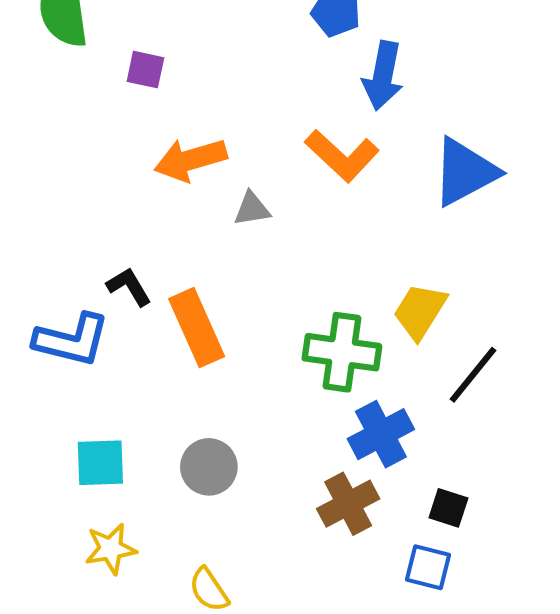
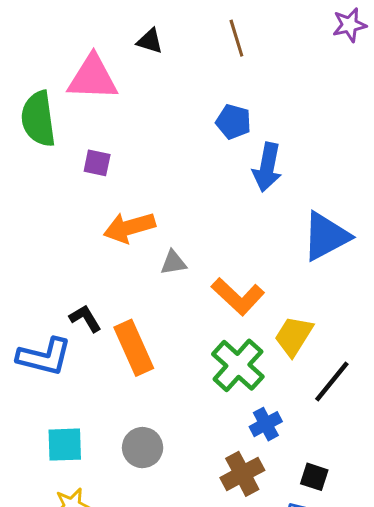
orange L-shape: (342, 156) -> (238, 296), moved
green cross: (342, 352) -> (238, 365), turned 34
blue cross: (381, 434) -> (266, 424), size x0.7

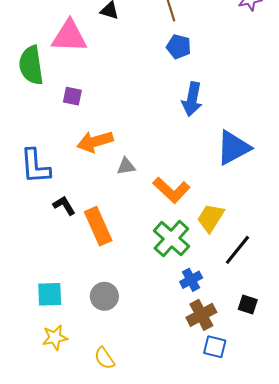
blue pentagon: (233, 122) -> (179, 47), moved
blue L-shape: (44, 357) -> (35, 166), moved, turned 72
brown cross: (242, 474) -> (201, 315), moved
black square: (314, 477) -> (248, 305), moved

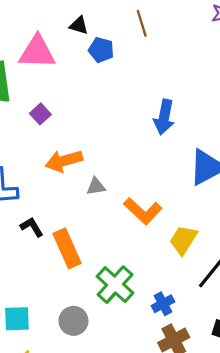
blue pentagon: (179, 47) -> (101, 50), moved
purple square: (72, 96) -> (40, 114), turned 36
green cross: (171, 239) -> (115, 285), moved

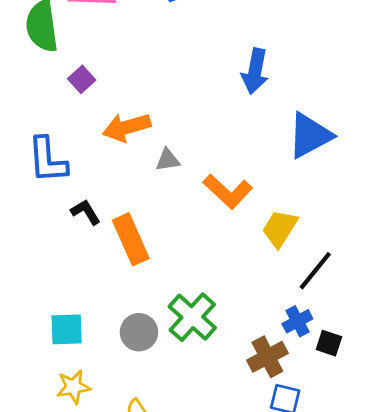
purple square: (40, 114) -> (82, 79), moved
green cross: (115, 285) -> (192, 317), moved
blue cross: (163, 304) -> (297, 321), moved

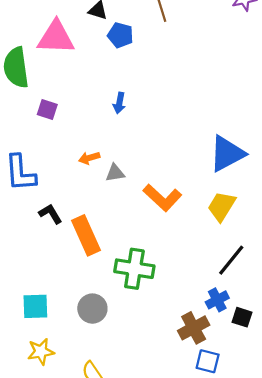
blue arrow: (255, 71) -> (119, 103), moved, size x0.6
purple square: (82, 79) -> (47, 109), turned -30
orange arrow: (127, 127) -> (89, 158), moved, size x0.6
yellow trapezoid: (280, 228) -> (222, 206), moved
green cross: (192, 317) -> (134, 269), moved, turned -33

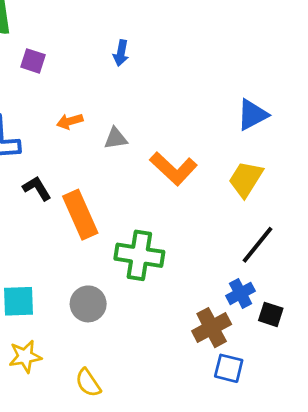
blue triangle: (227, 154) -> (252, 115), size x0.7
orange arrow: (89, 158) -> (70, 121), moved

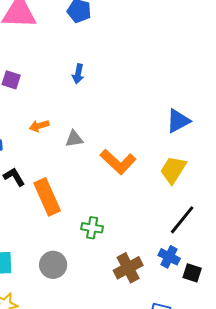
green cross: (139, 255) -> (92, 228), size x0.6
blue cross: (241, 293) -> (169, 257), turned -35
brown cross: (212, 328) -> (128, 268), moved

